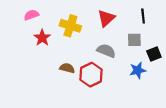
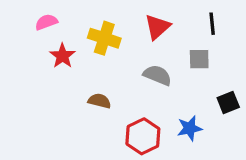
black square: (154, 54) -> (228, 103), moved
blue star: (138, 70) -> (190, 128), moved
red hexagon: (91, 75) -> (143, 136), moved

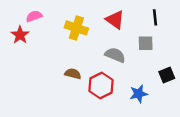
red triangle: (157, 27) -> (115, 20), turned -42
red star: (62, 56) -> (20, 35), moved
red hexagon: (143, 136) -> (101, 86), moved

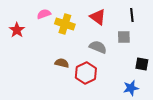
pink semicircle: (34, 16) -> (44, 14), moved
black square: (167, 75) -> (142, 64), turned 32
blue star: (139, 94) -> (131, 88), moved

